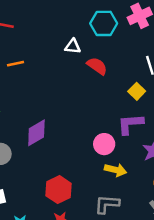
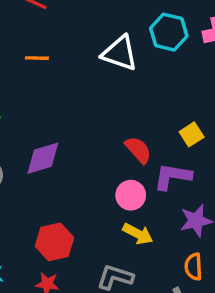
white triangle: (73, 46) -> (120, 53), size x1.6
red semicircle: (97, 66) -> (138, 150), moved

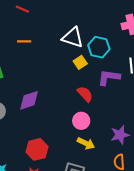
cyan hexagon: (169, 32) -> (99, 47), moved
yellow square: (192, 134) -> (80, 62), moved
purple L-shape: (172, 177) -> (109, 77), moved

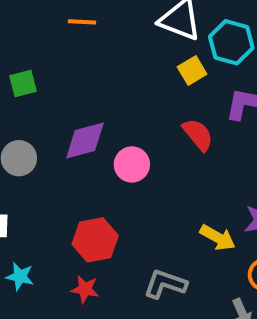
pink circle: (81, 121) -> (132, 164), moved
yellow arrow: (86, 143) -> (218, 238), moved

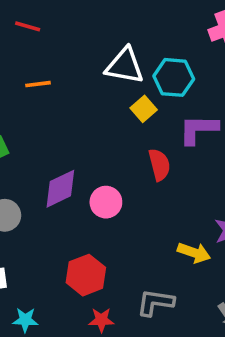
red semicircle: (198, 135) -> (159, 165), turned 36
red star: (85, 289) -> (101, 320), moved

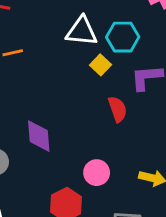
purple diamond: (60, 189) -> (39, 136), turned -64
pink circle: (106, 202) -> (97, 173), moved

